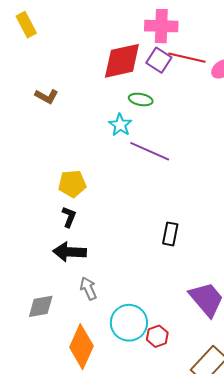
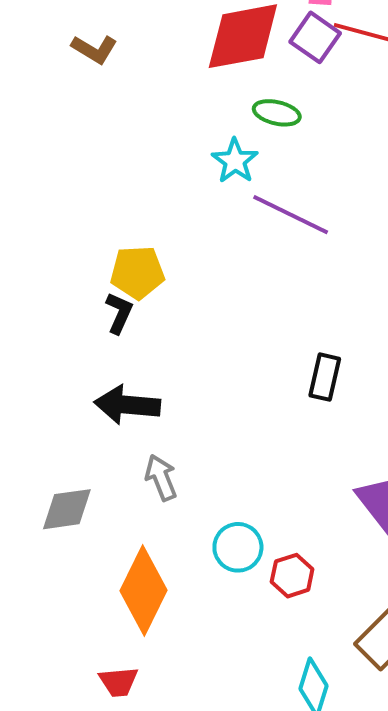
brown L-shape: (47, 96) -> (94, 49), moved
black L-shape: (69, 217) -> (119, 313), moved
cyan circle: (129, 323) -> (238, 547), size x0.7

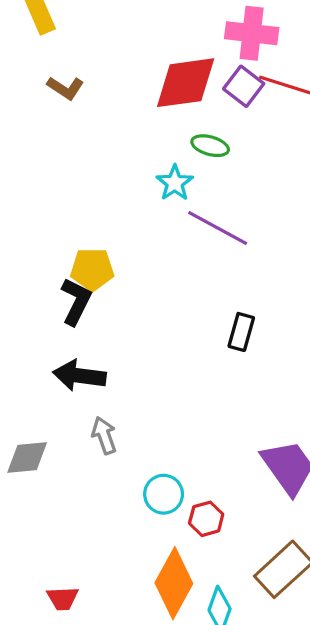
black L-shape: (119, 313) -> (76, 301), size x1.4
black rectangle: (325, 377) -> (241, 332), moved
orange diamond: (144, 591) -> (174, 583), moved

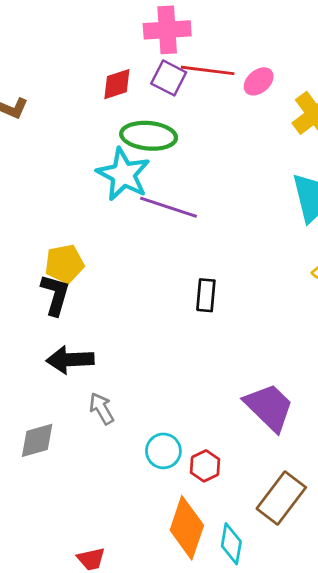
red diamond: (186, 83) -> (117, 84), size x0.6
green ellipse: (210, 146) -> (149, 136), size x1.6
cyan star: (175, 183) -> (123, 174), size x1.6

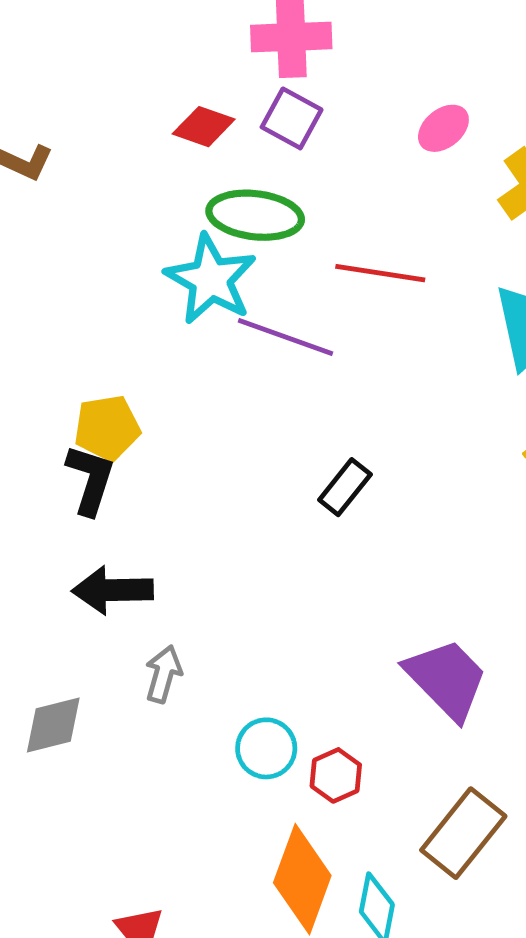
red line: (208, 70) -> (380, 273), moved
red diamond: (117, 84) -> (204, 127), turned 36
black rectangle: (206, 295) -> (345, 487), turned 32
gray arrow: (102, 409) -> (163, 674), turned 44

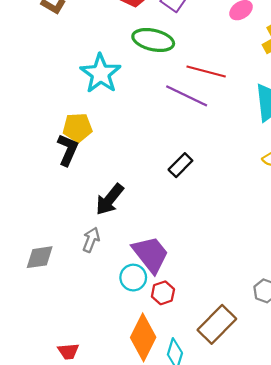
cyan star: (211, 279) -> (101, 73), moved
purple line: (286, 337) -> (187, 96), moved
black arrow: (113, 590) -> (110, 199), moved, turned -56
purple trapezoid: (447, 679) -> (151, 254), moved

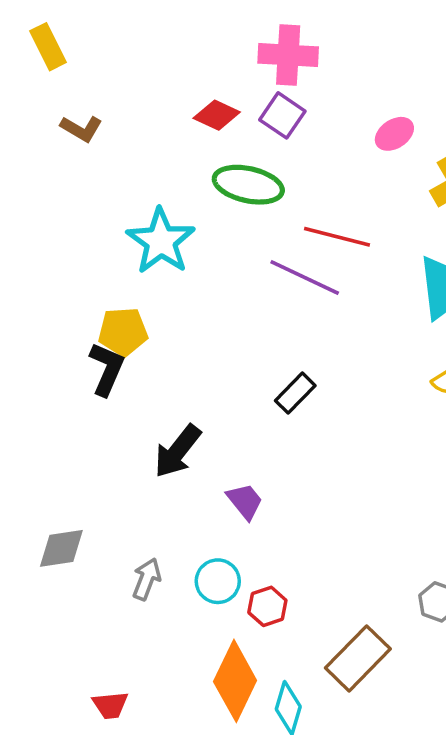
gray arrow: (91, 240) -> (147, 579), moved
purple trapezoid: (151, 254) -> (245, 501), moved, size x0.6

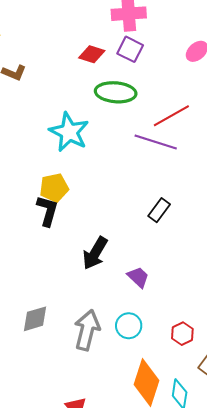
red line: (337, 237) -> (171, 116), turned -36
gray arrow: (147, 579) -> (87, 330), size x1.6
red hexagon: (267, 606) -> (182, 334), moved

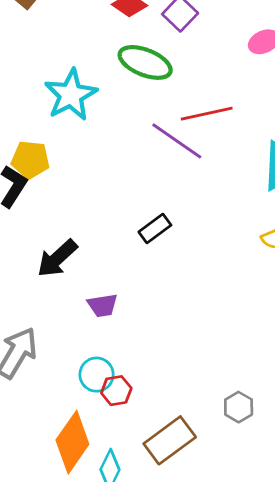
purple trapezoid: (138, 277) -> (103, 305), turned 110
cyan circle: (129, 326) -> (97, 375), moved
red hexagon: (182, 334) -> (116, 391), moved

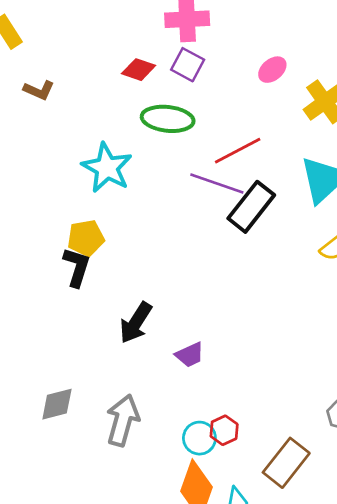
black rectangle: (155, 229) -> (251, 207), moved, size x1.6
cyan circle: (97, 375) -> (199, 438), moved

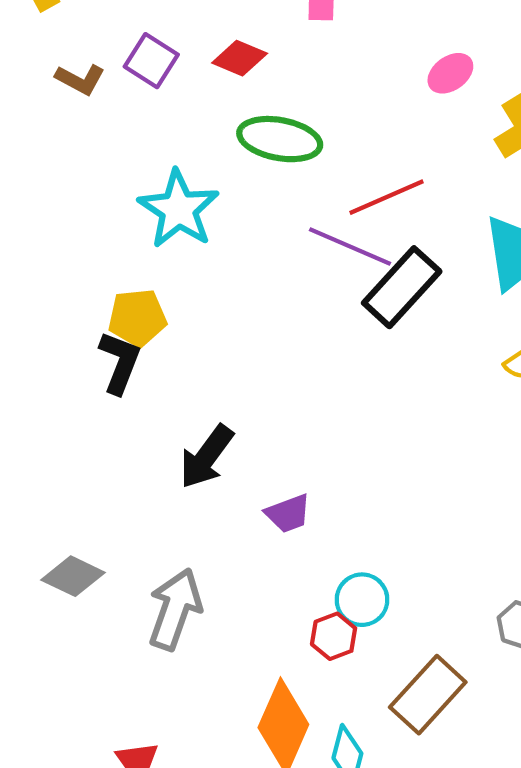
purple square: (188, 65) -> (151, 61), moved
gray diamond: (57, 404) -> (73, 576), turned 36
cyan circle: (199, 438) -> (362, 600), moved

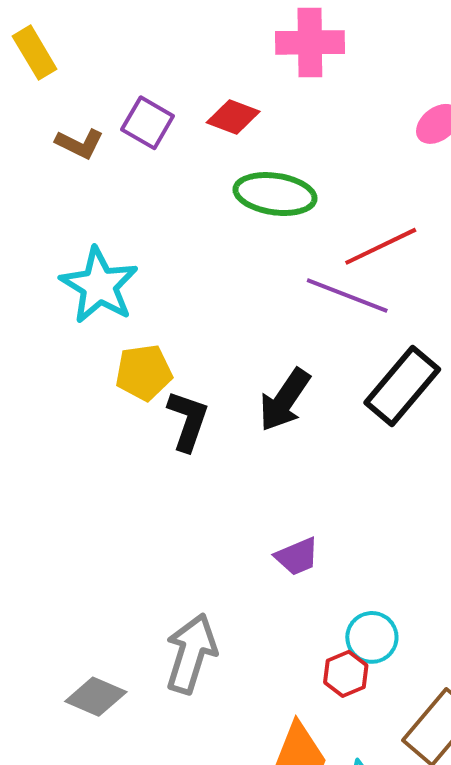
cyan star: (179, 209) -> (99, 285), moved
black rectangle: (402, 287) -> (402, 386), moved
black L-shape: (120, 362) -> (188, 421), moved
black arrow: (206, 457) -> (285, 400), moved
gray diamond: (73, 576) -> (96, 697), moved

